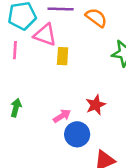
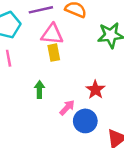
pink triangle: (45, 35) -> (52, 34), moved
green arrow: (16, 108) -> (39, 89), moved

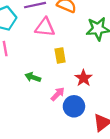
yellow rectangle: (54, 53) -> (60, 55), moved
green arrow: (39, 89) -> (33, 77), turned -72

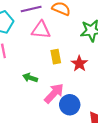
red star: (83, 78) -> (79, 64), moved
pink arrow: (58, 94) -> (54, 93), size x1.5

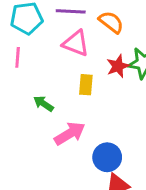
red star: (79, 64) -> (118, 66), moved
blue circle: (70, 105) -> (107, 157), moved

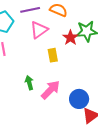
pink triangle: (76, 43) -> (39, 30), turned -42
green arrow: (43, 104) -> (29, 83), moved, turned 56

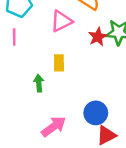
yellow rectangle: (53, 55) -> (59, 63), moved
pink arrow: (50, 90) -> (54, 127), moved

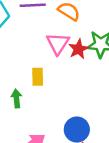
pink triangle: (61, 21) -> (58, 43), moved, turned -30

